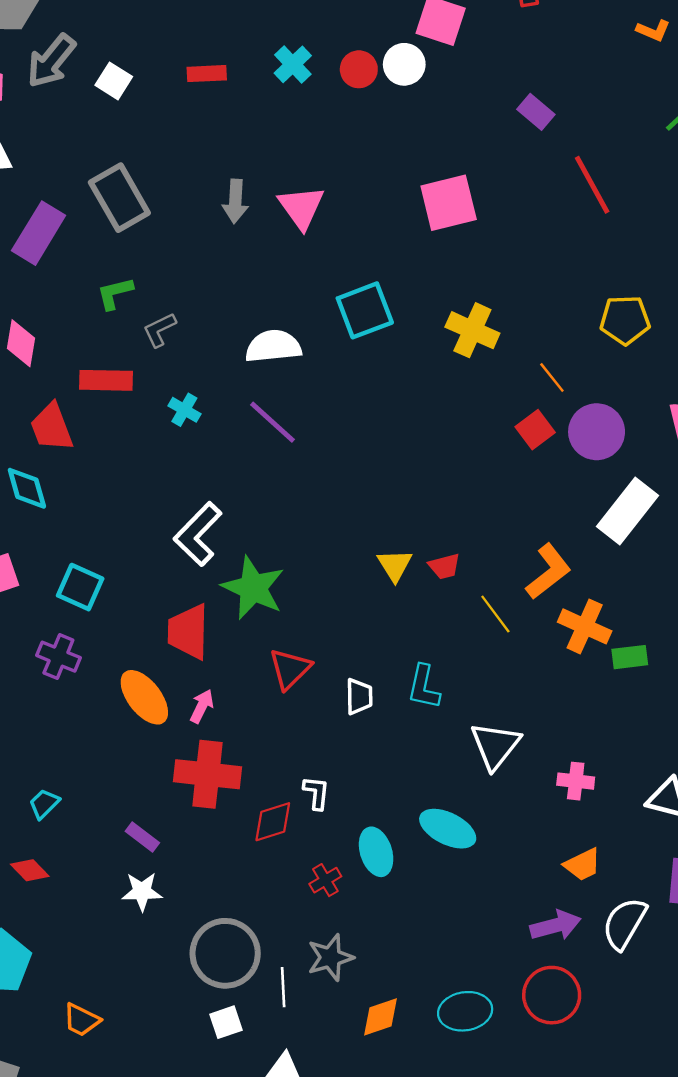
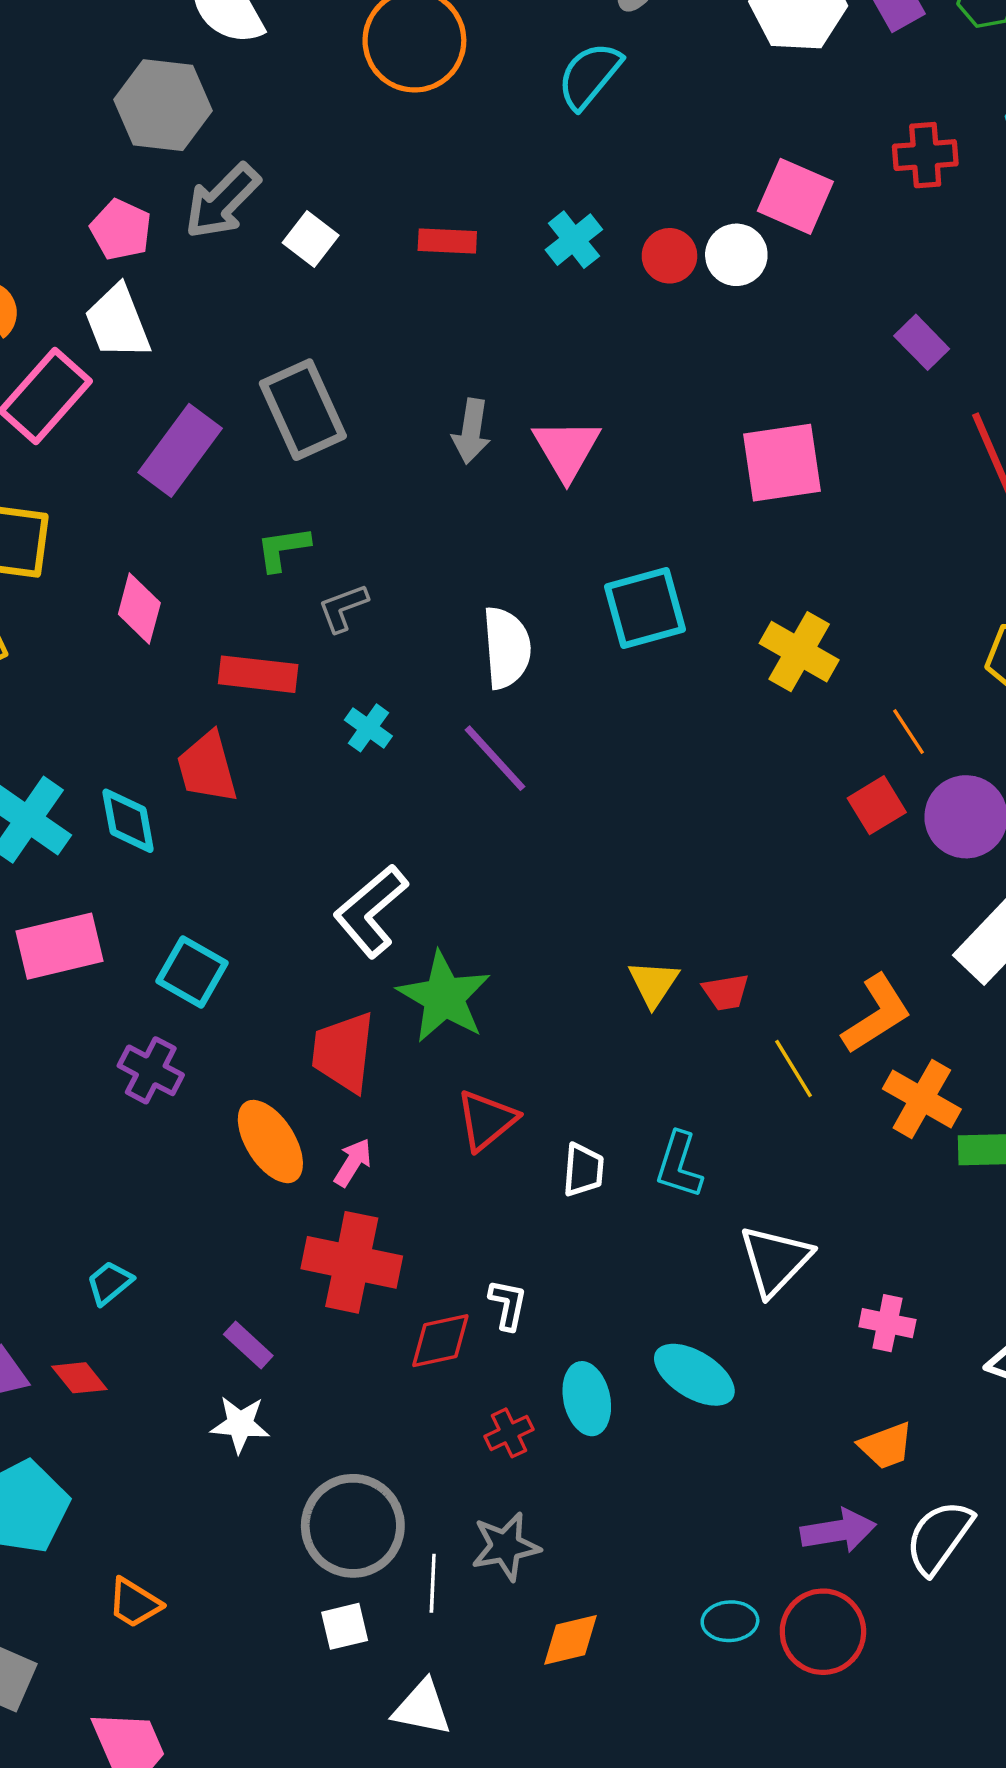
white semicircle: (273, 346) -> (507, 648), turned 86
red trapezoid: (52, 427) -> (207, 767), moved
cyan ellipse: (465, 1011) -> (730, 1621), moved, size x0.7

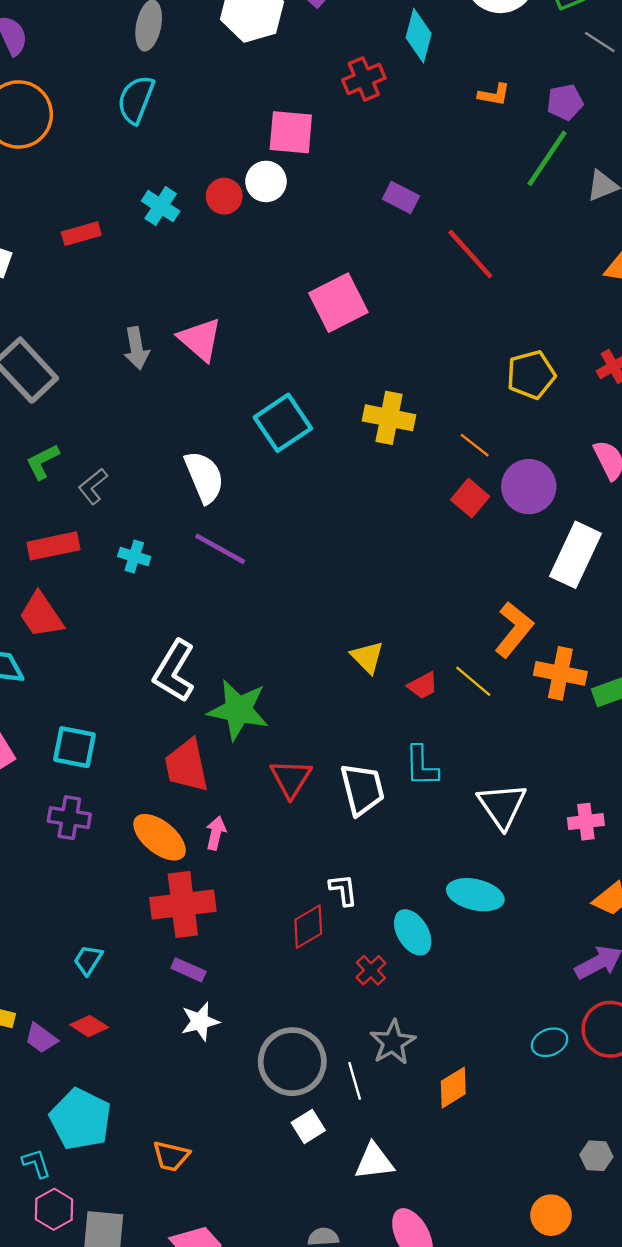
red trapezoid: (726, 992) -> (423, 686), moved
white trapezoid: (583, 1170) -> (362, 789), size x1.5
red cross: (352, 1262) -> (183, 904), moved

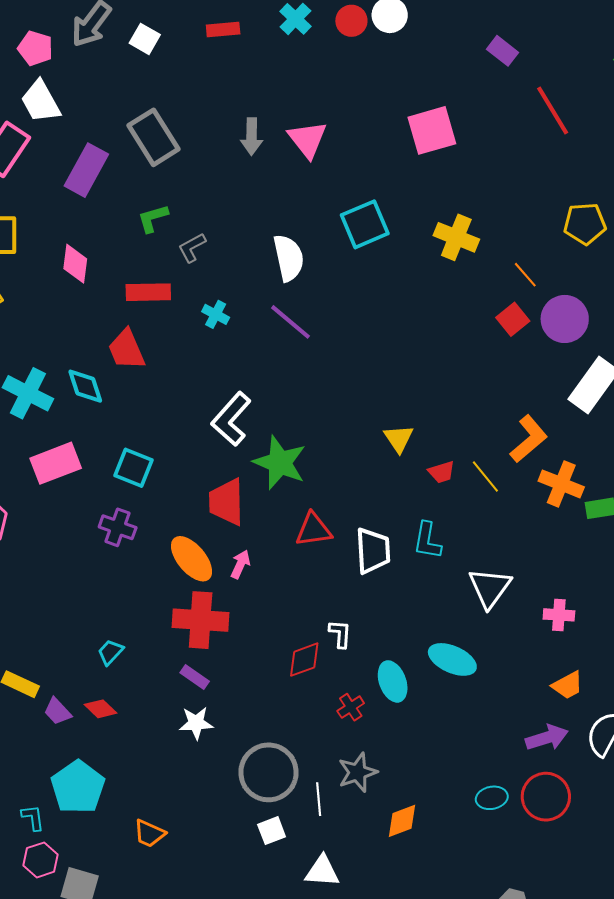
red triangle: (291, 778) -> (314, 530), turned 39

